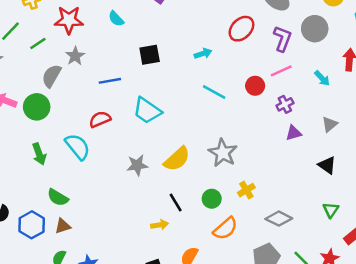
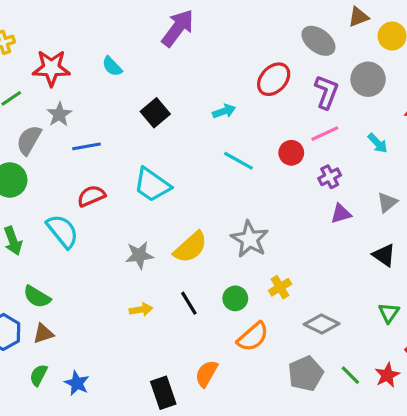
black square: (150, 55) -> (155, 113), turned -30
blue line: (110, 81) -> (86, 146), moved
yellow arrow: (160, 225) -> (141, 310), moved

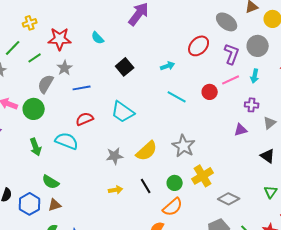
cyan arrow: (378, 143) -> (255, 76), moved, turned 56
purple cross: (330, 177) -> (252, 105), moved, turned 32
cyan semicircle: (63, 231) -> (67, 141), turned -30
yellow cross: (280, 287) -> (203, 176), size x1.5
orange semicircle: (253, 337) -> (173, 207), moved

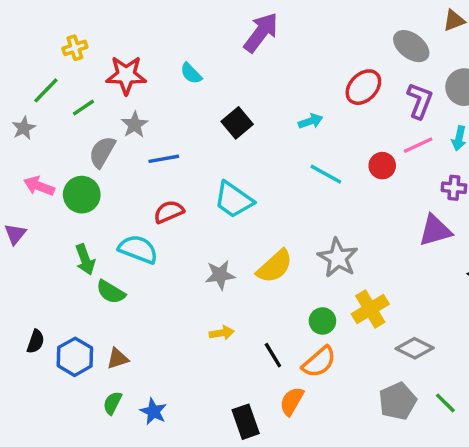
purple triangle: (241, 130) -> (435, 230), size x1.5
green semicircle: (51, 182) -> (111, 292), moved
black line: (146, 186) -> (273, 355), moved

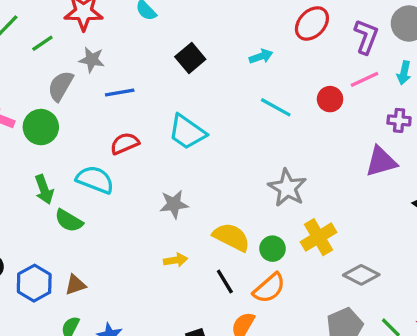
gray star: (135, 125) -> (92, 60), turned -30
yellow semicircle: (275, 266) -> (231, 237), moved, turned -111

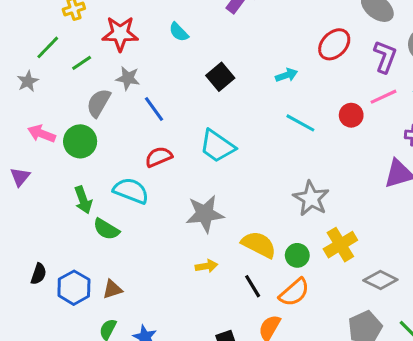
blue line: (120, 93) -> (154, 109), turned 64
gray star: (174, 204) -> (205, 214), size x1.4

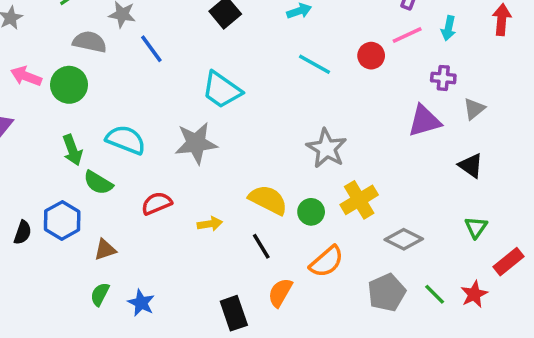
gray semicircle: (99, 103) -> (90, 42), turned 72
red semicircle: (159, 157) -> (157, 203), moved
gray star: (205, 214) -> (196, 143), moved
blue hexagon: (74, 288) -> (62, 220), moved
orange semicircle: (294, 292) -> (327, 262), moved

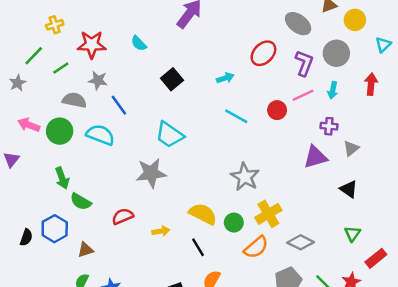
cyan semicircle: (126, 140) -> (100, 135), moved
orange semicircle: (327, 262) -> (256, 247), moved

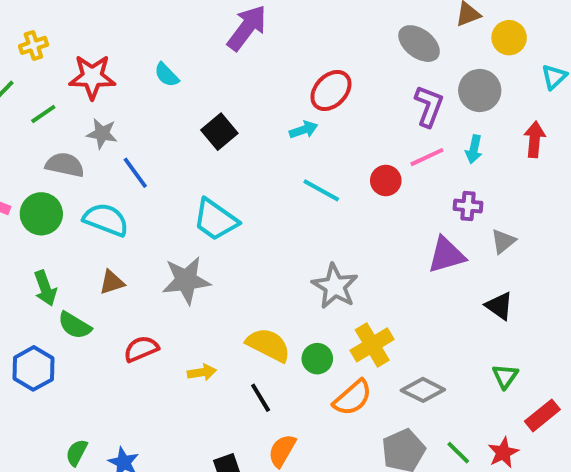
red ellipse: (263, 53) -> (331, 91), moved
brown triangle: (86, 250) -> (112, 282), moved

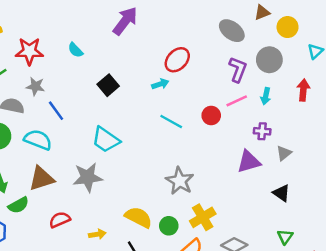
brown triangle: (112, 282) -> (42, 179), size x1.6
green semicircle: (75, 325) -> (18, 205), turned -60

